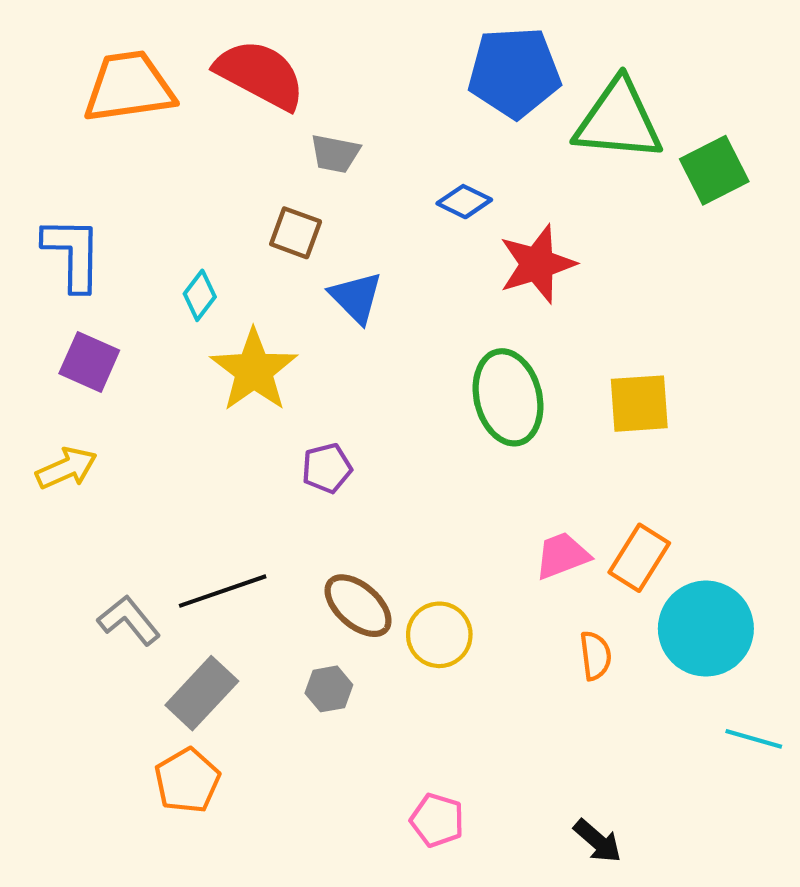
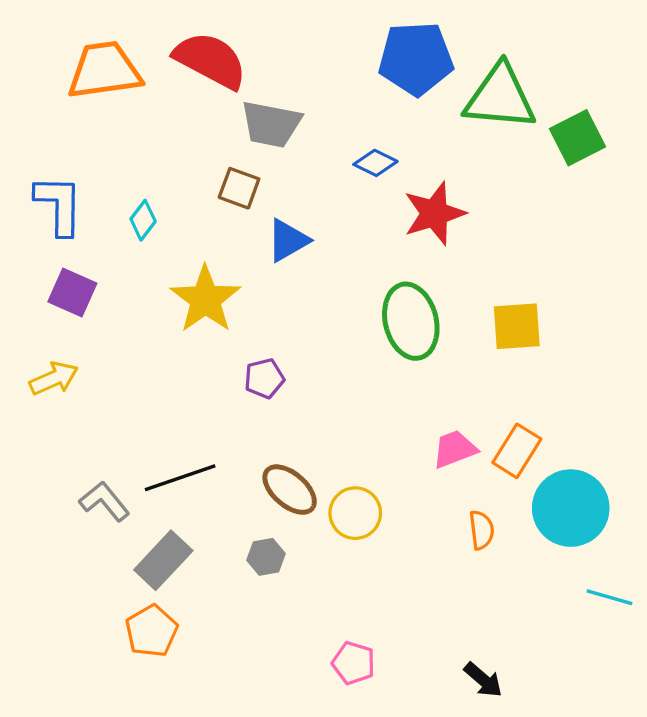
gray trapezoid: (335, 154) -> (271, 124), size x1.5
cyan diamond: (200, 295) -> (143, 220), moved
blue triangle: (356, 297) -> (288, 240), turned 45

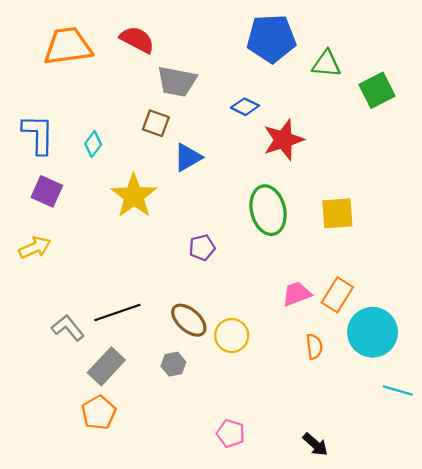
red semicircle: (210, 60) -> (137, 40), size x0.7
green triangle: (500, 97) -> (326, 64), size x0.6
purple pentagon: (264, 378) -> (202, 248), moved

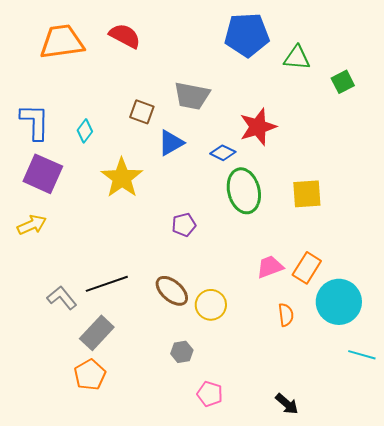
gray trapezoid: (177, 81) -> (192, 96), moved
green square: (377, 90) -> (343, 82), size x0.7
blue diamond: (245, 107) -> (223, 153), moved
purple square: (47, 191) -> (43, 174), size x1.4
gray hexagon: (173, 364) -> (182, 352), moved

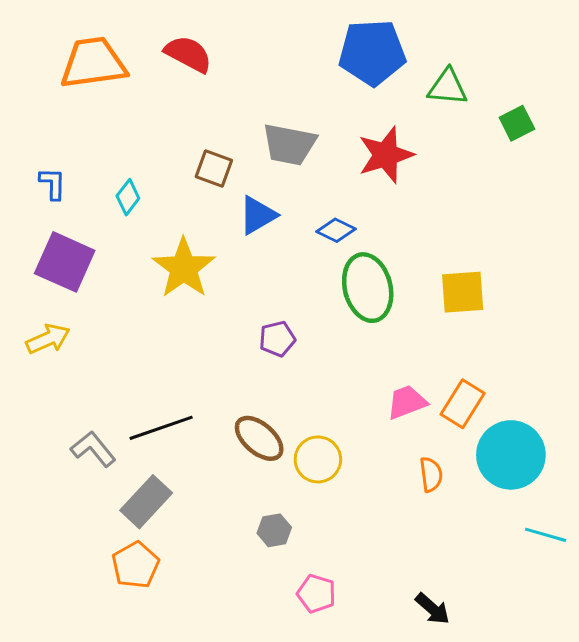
blue L-shape: (35, 122) -> (53, 184), size x0.6
red star: (258, 127) -> (386, 155), moved

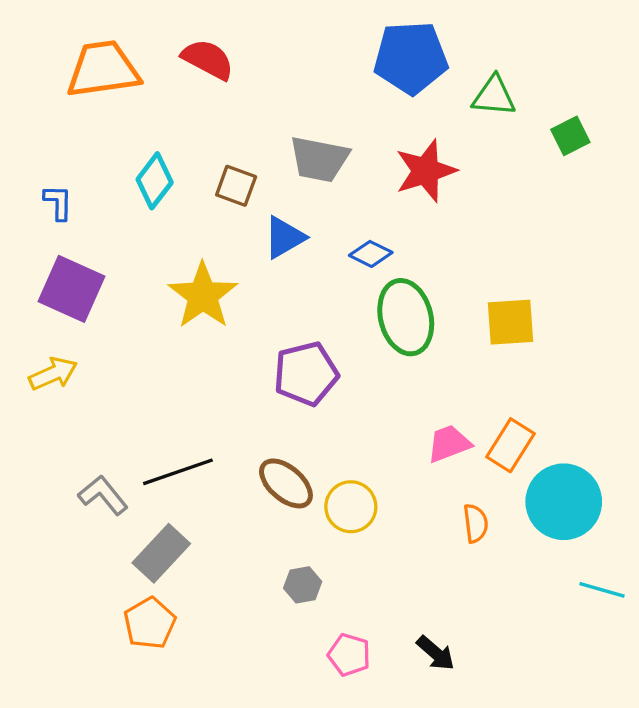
cyan diamond: (128, 197) -> (155, 181), moved, size x1.4
purple pentagon: (277, 339) -> (306, 374), size x1.6
black arrow: (432, 609) -> (436, 653), moved

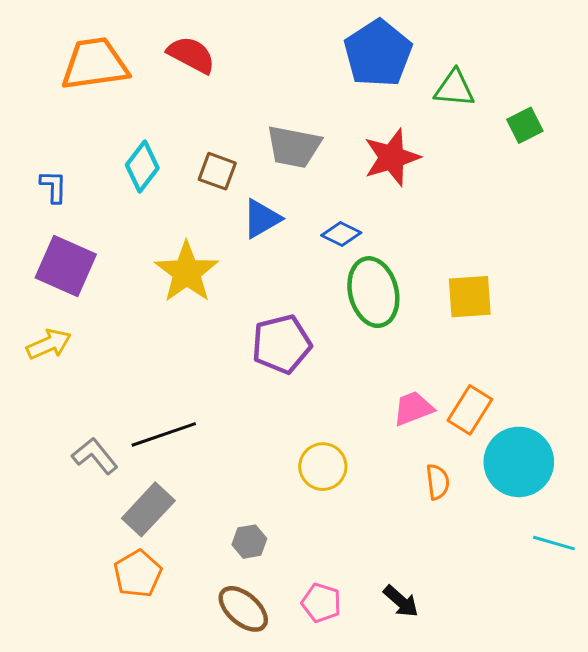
blue pentagon: (411, 58) -> (378, 53), turned -30
brown ellipse: (286, 483) -> (243, 609), moved
gray hexagon: (303, 585) -> (249, 542), moved

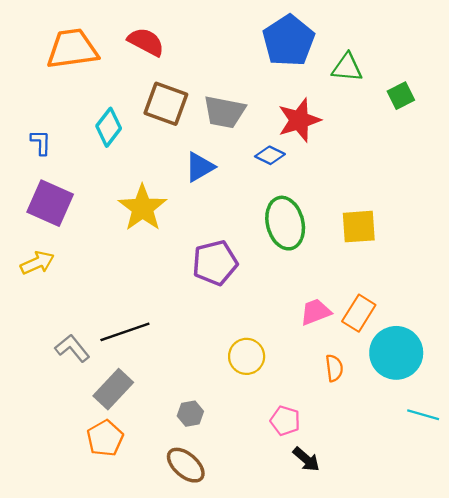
brown square: (217, 171) -> (166, 104), moved, size x1.5
blue diamond: (341, 234) -> (270, 155), moved
pink pentagon: (321, 603) -> (285, 421), moved

